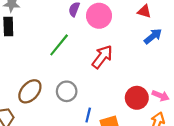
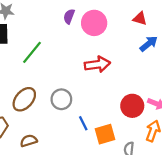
green line: (59, 45) -> (32, 52), moved
red arrow: (102, 57) -> (97, 64), turned 45
blue line: (88, 115) -> (83, 123), turned -40

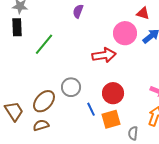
pink circle: (94, 23) -> (125, 33), moved
brown ellipse: (24, 99) -> (44, 101), moved
red circle: (132, 106) -> (113, 93), moved

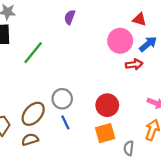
red arrow: (104, 55) -> (134, 64), moved, size x0.7
blue line: (91, 109) -> (65, 122), moved

